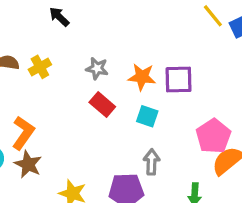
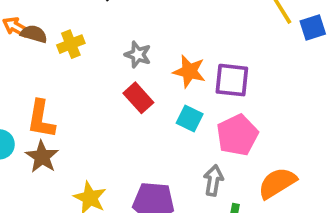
orange L-shape: (23, 133) -> (41, 119), turned 148
pink pentagon: (213, 136) -> (237, 135), moved
gray arrow: (152, 162) -> (213, 180), moved

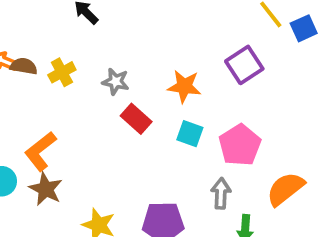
gray star: (138, 55) -> (116, 82), moved
purple square: (232, 80) -> (244, 65), moved, turned -33
orange L-shape: (41, 119) -> (40, 151), turned 48

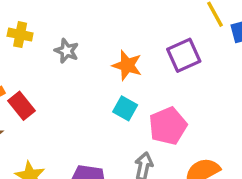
yellow cross: (62, 72) -> (20, 35), turned 30
red rectangle: (136, 119) -> (21, 106), moved

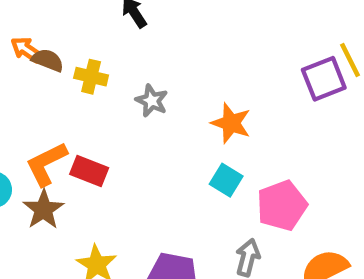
purple square: (184, 55) -> (324, 79), moved
red rectangle: (21, 106) -> (89, 171), turned -32

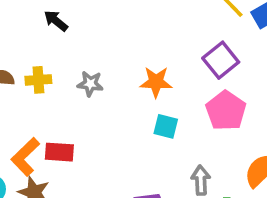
purple square: (324, 79) -> (221, 60), moved
pink pentagon: (282, 206) -> (226, 111), moved

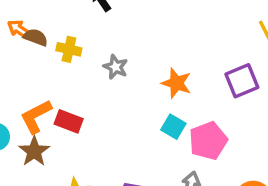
pink pentagon: (226, 111) -> (208, 141), moved

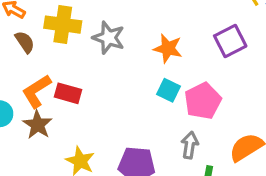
brown semicircle: (36, 37) -> (25, 42), moved, turned 40
yellow cross: (69, 49) -> (63, 25), size x1.5
gray star: (116, 67) -> (109, 38), size x1.4

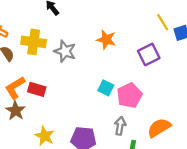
orange star: (168, 48) -> (106, 40), moved

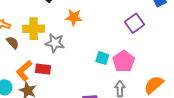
orange star: (106, 40) -> (74, 17), moved
gray star: (65, 51) -> (55, 43), moved

